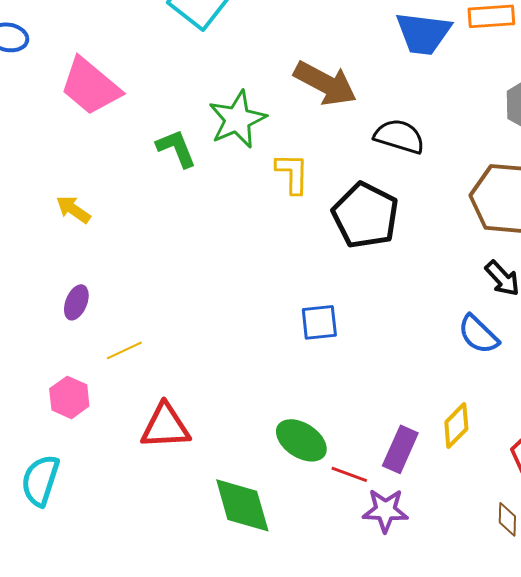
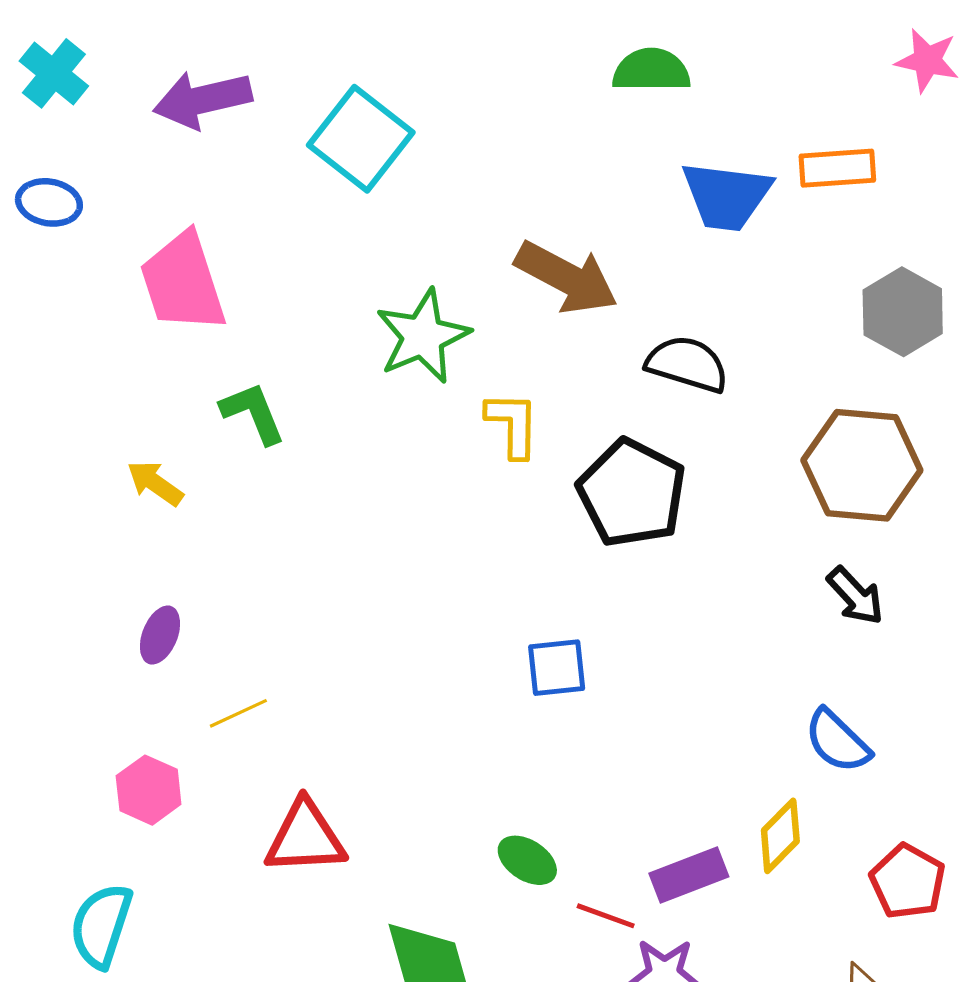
pink trapezoid: (90, 86) -> (183, 282), turned 32
green L-shape: (176, 148) -> (253, 413), moved
blue semicircle: (478, 334) -> (837, 741), moved
green ellipse: (301, 440) -> (527, 860), size x0.7
purple rectangle: (400, 449) -> (689, 875), turned 45

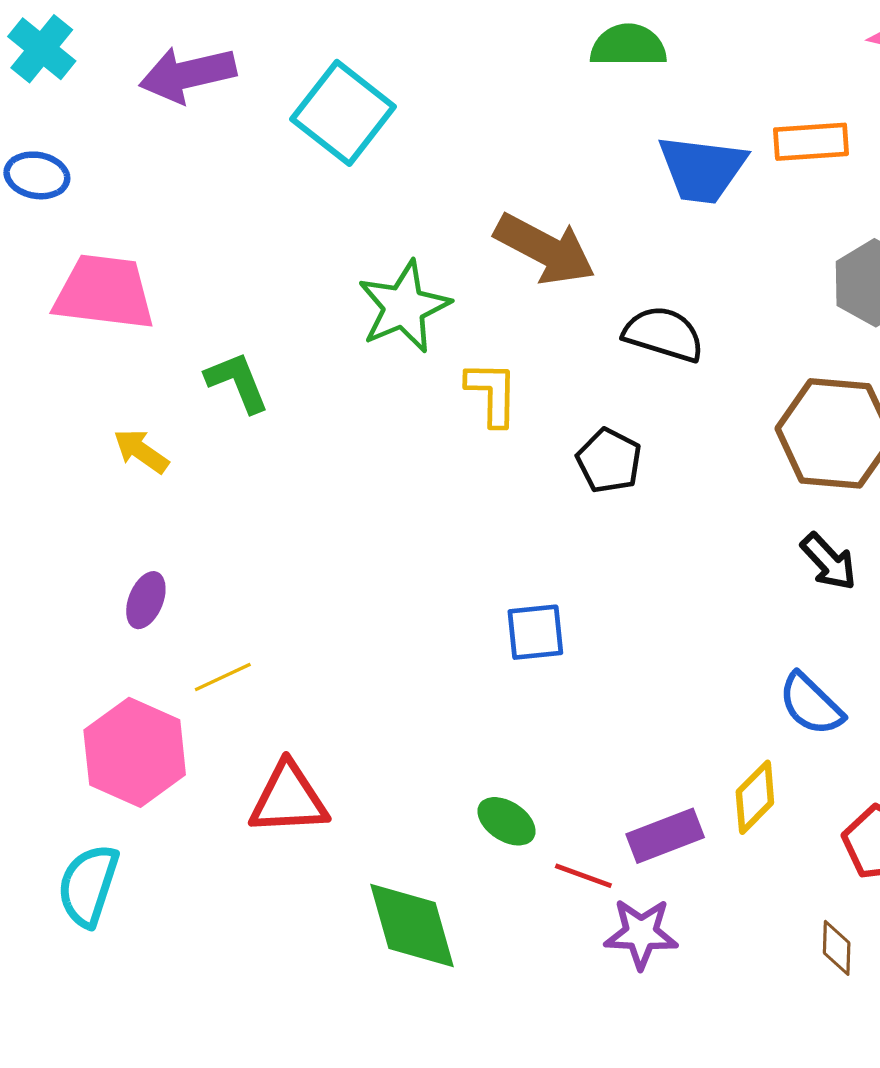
pink trapezoid: (183, 282) -> (104, 292), moved, turned 115
black pentagon: (632, 493) -> (609, 461), size x0.6
pink hexagon: (149, 790) -> (135, 752), size x1.6

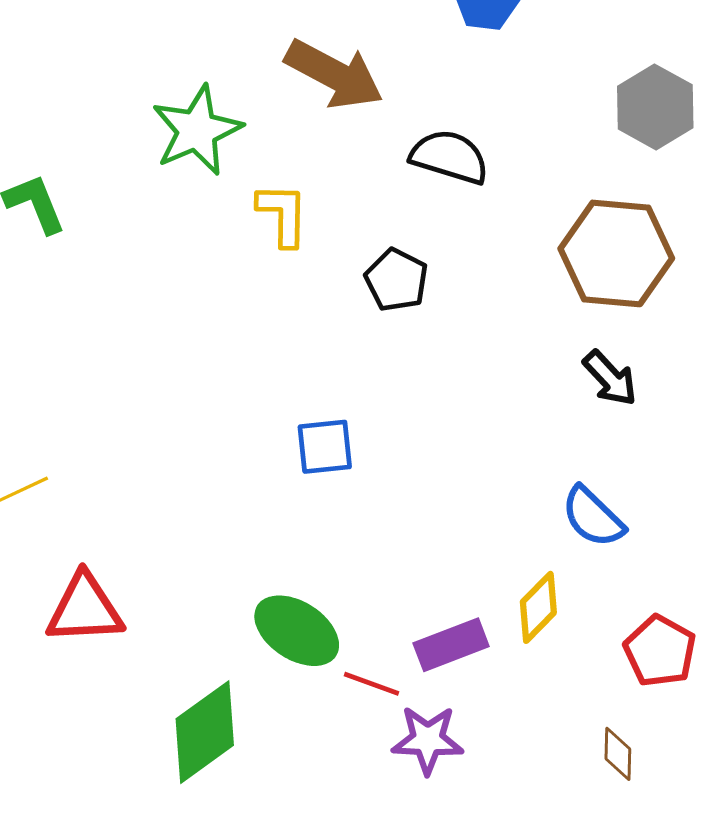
green ellipse: (506, 821) -> (297, 631), size x1.5
green diamond: (412, 925) -> (205, 732), turned 70

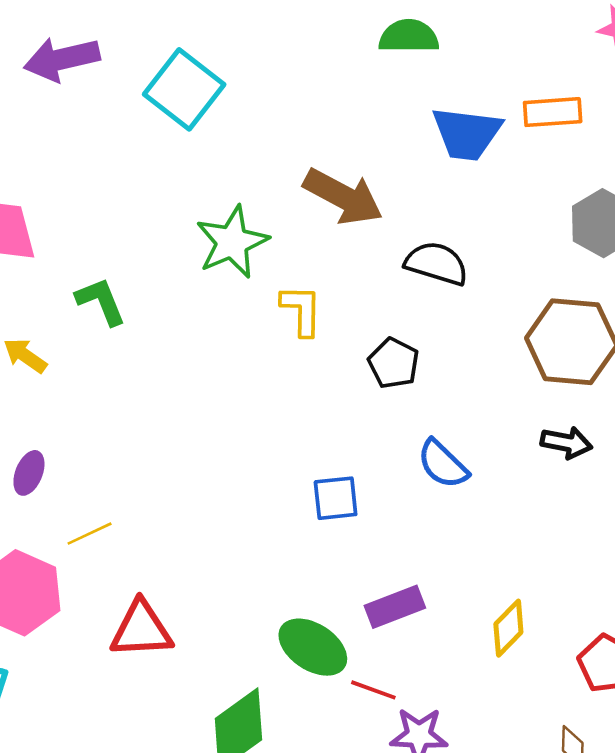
black arrow: (610, 378) -> (566, 443), turned -36
blue semicircle: (593, 517) -> (443, 464), moved
purple rectangle: (451, 645) -> (395, 607), moved

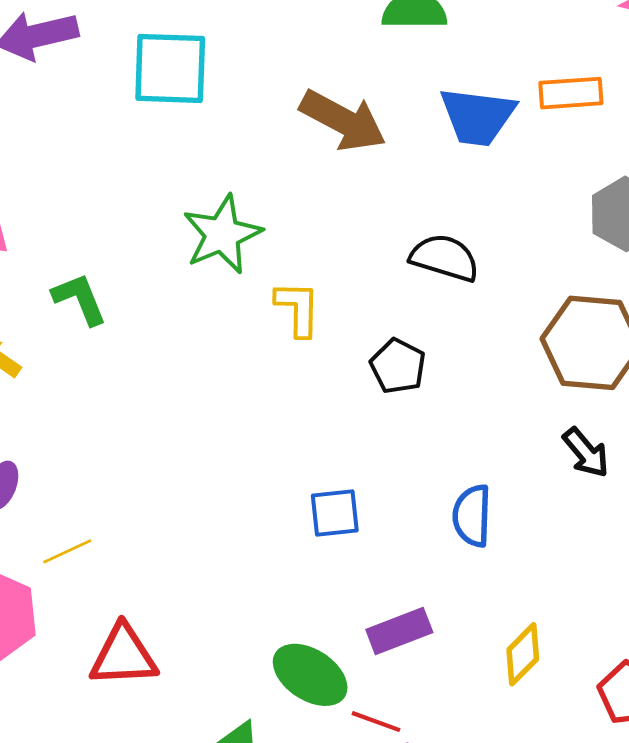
cyan square: (184, 89) -> (170, 68), turned -36
brown arrow: (343, 197) -> (343, 121), moved
black arrow: (566, 443) -> (586, 453), turned 39
blue semicircle: (443, 464) -> (472, 516), moved, turned 48

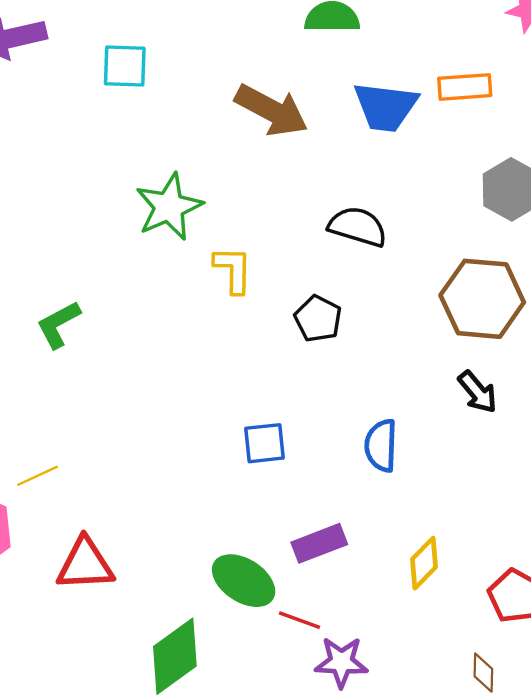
cyan square: (170, 68) -> (125, 66), size x0.7
green L-shape: (80, 299) -> (58, 324), moved, turned -96

